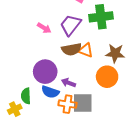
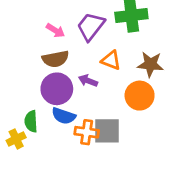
brown semicircle: (72, 49) -> (55, 59), moved
purple arrow: (69, 83) -> (88, 81), moved

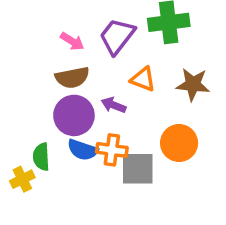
orange circle: (140, 96) -> (179, 143), moved
orange cross: (87, 132) -> (112, 150), moved

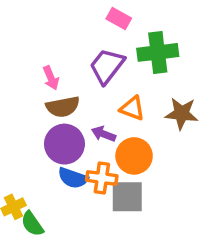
pink arrow: (72, 41) -> (51, 78), moved, turned 35
orange circle: (179, 143) -> (134, 156), moved
green semicircle: (41, 157) -> (32, 224), moved, turned -32

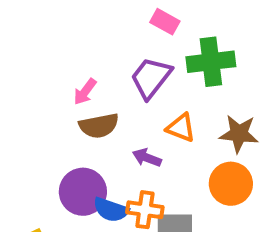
pink arrow: (51, 78) -> (85, 92), turned 60
purple circle: (64, 144) -> (83, 192), moved
orange circle: (134, 156) -> (231, 184), moved

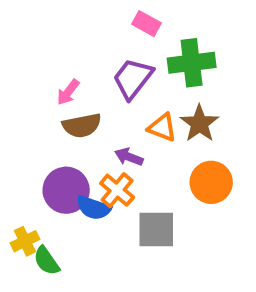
brown star: (239, 134) -> (199, 124), moved, turned 30
orange cross: (145, 210) -> (117, 190), moved, turned 32

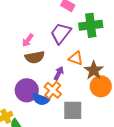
brown star: (199, 124) -> (94, 70), moved
purple arrow: (129, 157) -> (59, 73), turned 96

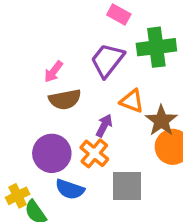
blue semicircle: (41, 99) -> (70, 189), moved

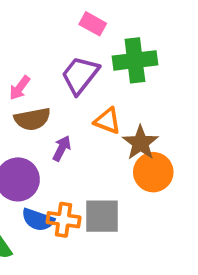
purple arrow: (104, 126) -> (62, 148), moved
orange cross: (94, 153) -> (64, 220), moved, turned -32

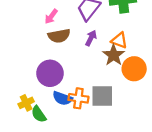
orange triangle: (107, 121) -> (119, 40), moved
brown star: (140, 143) -> (114, 55), moved
purple arrow: (62, 148) -> (91, 38), moved

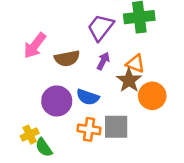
pink arrow: (51, 16) -> (35, 46), moved, size x1.5
blue semicircle: (63, 98) -> (88, 97), moved

